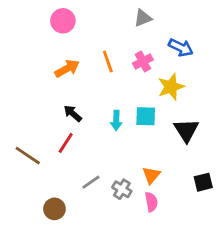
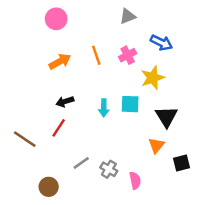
black arrow: (73, 113) -> (65, 102), turned -60
orange triangle: (151, 175) -> (156, 145), moved

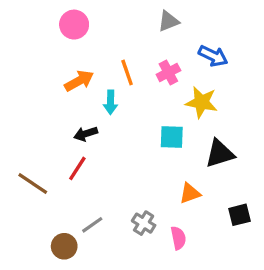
yellow star: (153, 78) -> (201, 102), turned 30
cyan arrow: (104, 108) -> (110, 102), moved
black triangle: (166, 117) -> (220, 154), turned 45
orange triangle: (156, 145) -> (190, 193), moved, turned 30
gray line: (81, 163) -> (92, 225), moved

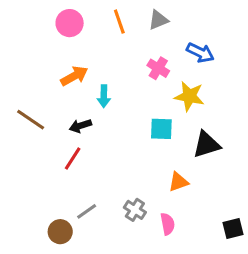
orange line: (127, 73) -> (119, 22), moved
pink cross: (168, 73) -> (158, 68), turned -30
brown line: (33, 183) -> (31, 120), moved
black square: (240, 215) -> (233, 229), moved

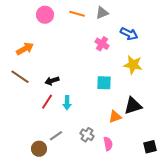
orange line: (119, 22) -> (77, 14), turned -56
orange arrow: (74, 76) -> (25, 49), moved
cyan arrow: (104, 96) -> (67, 103), moved
yellow star: (189, 96) -> (133, 65), moved
black triangle: (206, 144) -> (133, 106), moved

